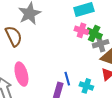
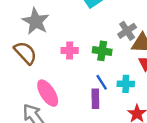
pink cross: (81, 30) -> (70, 50), moved
green cross: (94, 34) -> (102, 51), moved

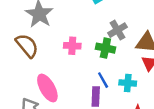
gray cross: (127, 31) -> (117, 30), moved

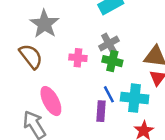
gray cross: (117, 30) -> (109, 43), moved
cyan cross: (128, 83) -> (135, 98), size x1.5

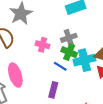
blue line: (109, 94) -> (60, 66), moved, turned -40
cyan cross: (135, 98) -> (84, 60), moved, turned -30

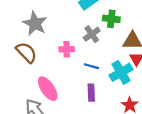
green cross: (69, 52) -> (111, 19), moved
cyan cross: (84, 60) -> (121, 72), moved

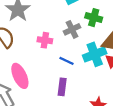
cyan cross: (121, 72) -> (95, 54), moved

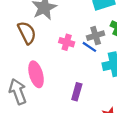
blue line: (67, 61) -> (89, 47), moved

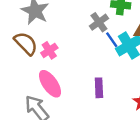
pink cross: (67, 42) -> (49, 50), moved, turned -32
blue line: (89, 47) -> (112, 40), moved, turned 40

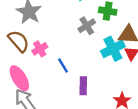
blue line: (112, 40) -> (63, 66), moved
pink ellipse: (50, 84) -> (19, 78), moved

